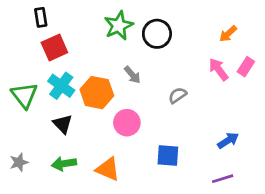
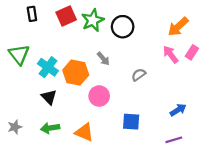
orange arrow: (228, 34) -> (178, 27), size x1.5
red square: (54, 47) -> (66, 16), moved
green triangle: (24, 95) -> (19, 54), moved

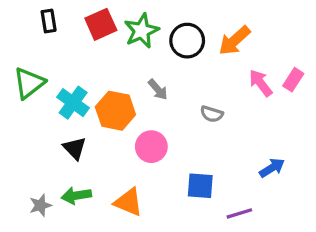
orange arrow: (178, 27) -> (234, 41), moved
green triangle: (19, 54) -> (29, 83), turned 30
gray semicircle: (139, 75) -> (212, 114), turned -128
gray star: (15, 127) -> (40, 205), moved
purple line: (174, 140) -> (239, 213), moved

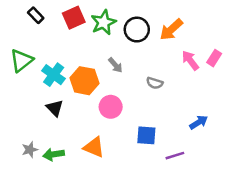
black rectangle: (49, 21) -> (36, 15), turned -35
green arrow: (76, 196) -> (54, 154), moved

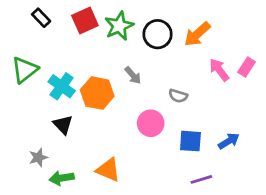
pink circle: (111, 107) -> (151, 123), moved
blue square: (146, 135) -> (190, 141), moved
gray star: (30, 150) -> (38, 157), moved

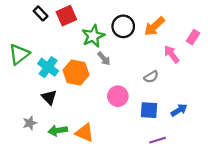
black rectangle: (41, 18) -> (41, 13), moved
green star: (119, 26) -> (93, 36), moved
pink rectangle: (247, 67) -> (193, 37), moved
gray semicircle: (178, 96) -> (151, 77), moved, turned -48
green arrow: (62, 178) -> (58, 131), moved

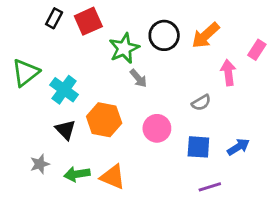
black rectangle: (41, 13) -> (54, 18), turned 72
pink arrow: (172, 54) -> (228, 73), turned 30
orange hexagon: (76, 73) -> (104, 120), moved

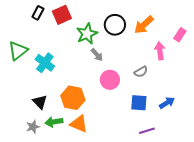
orange hexagon: (104, 120) -> (73, 98), moved
pink circle: (157, 128) -> (110, 80), moved
black triangle: (65, 130) -> (40, 102), moved
gray star: (40, 164) -> (33, 127), moved

